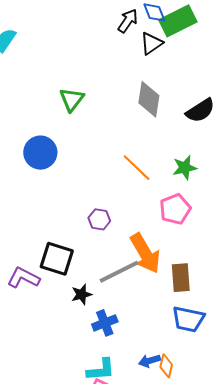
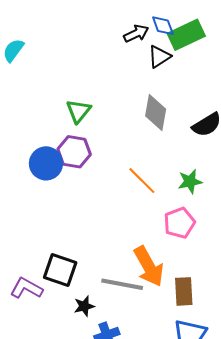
black arrow: (128, 21) -> (136, 34), turned 30
purple hexagon: (99, 219) -> (74, 152), moved, size x1.5
gray line: (119, 272) -> (122, 284), turned 36

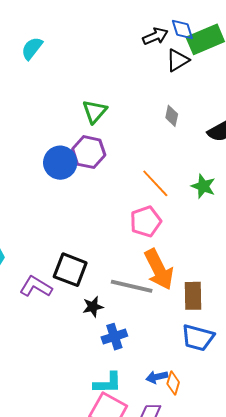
gray diamond: (156, 112) -> (172, 116), size x0.6
green star: (190, 182) -> (203, 186), turned 30
pink pentagon: (179, 223) -> (146, 221), moved

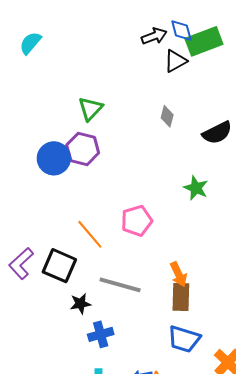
orange line: (155, 183) -> (90, 234), moved
orange arrow: (159, 269) -> (179, 274), moved, size x0.6
purple L-shape: (36, 287) -> (21, 263), moved, turned -76

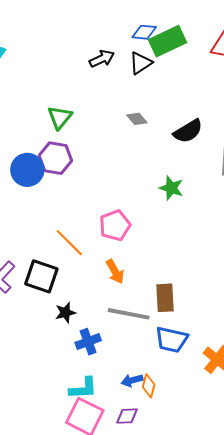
blue diamond: (181, 30) -> (144, 32), turned -65
black arrow: (154, 36) -> (102, 59), moved
gray diamond: (167, 116) -> (137, 119), turned -50
orange arrow: (179, 274) -> (115, 272), moved
gray line: (120, 285) -> (129, 314), moved

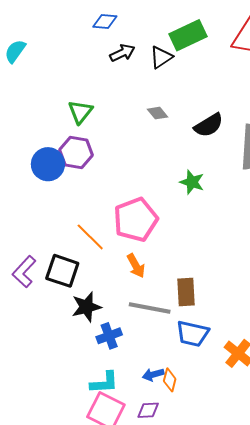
blue diamond: (144, 32) -> (105, 21), moved
pink pentagon: (115, 225) -> (136, 220), size x1.4
black star: (65, 313) -> (86, 307), size x1.4

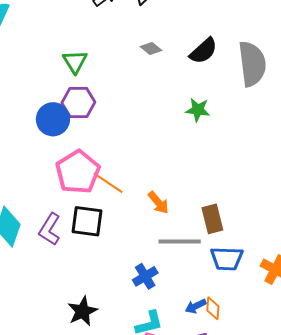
pink pentagon: (136, 220) -> (78, 172), moved
black star: (86, 307) -> (83, 311), moved

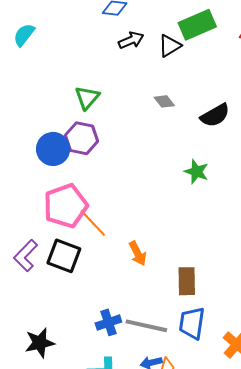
gray line: (180, 242) -> (146, 326), moved
blue trapezoid: (227, 259) -> (192, 323), turned 84

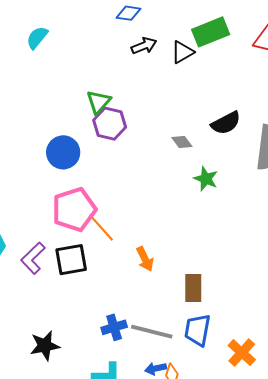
gray diamond: (164, 101) -> (182, 142), moved
purple hexagon: (81, 138) -> (110, 124), moved
black square: (64, 256) -> (71, 260), turned -32

